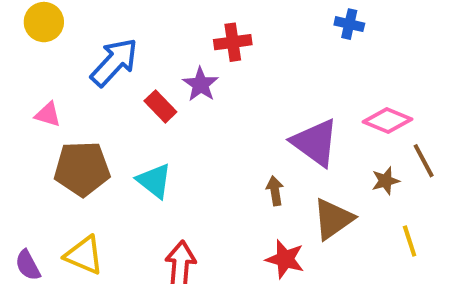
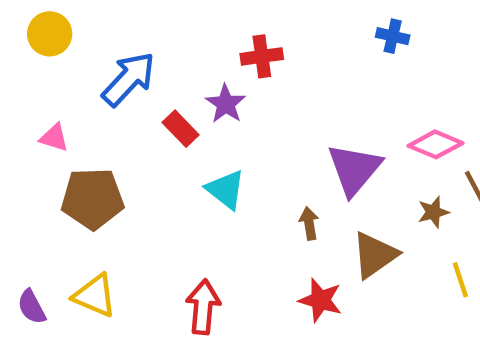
purple triangle: (315, 143) -> (354, 169), turned 34
cyan triangle: (154, 181) -> (226, 190), moved

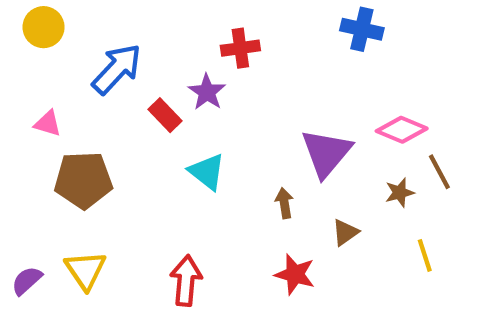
blue cross: (393, 36) -> (362, 29), size x1.4
brown triangle: (375, 255) -> (345, 232), size x0.6
yellow triangle: (95, 296) -> (85, 270), turned 33
purple semicircle: (32, 307) -> (27, 281), turned 76

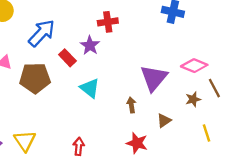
brown pentagon: (83, 180) -> (35, 78), moved
red arrow: (186, 281) -> (79, 146), size x0.7

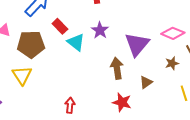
purple star: (90, 45) -> (100, 30), moved
cyan triangle: (90, 88) -> (76, 42), moved
brown arrow: (131, 105) -> (117, 68), size x1.5
yellow triangle: (25, 141) -> (22, 75), moved

